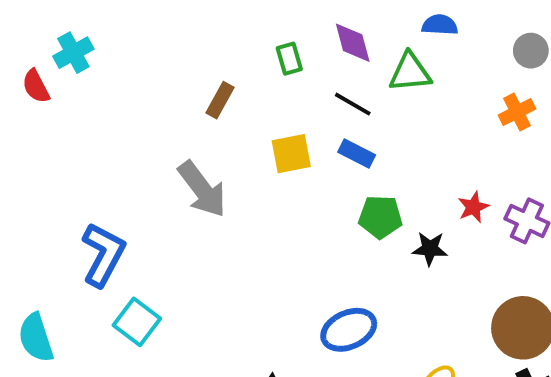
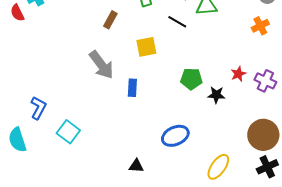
blue rectangle: (357, 154) -> (132, 88), moved, turned 66
blue L-shape: (103, 255) -> (38, 108), moved, size x0.7

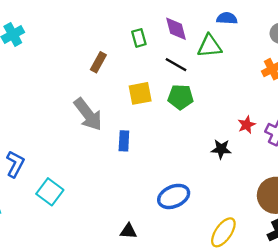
green pentagon: (191, 79) -> (181, 97), moved

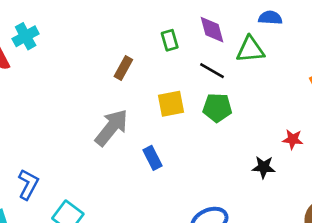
gray arrow: (88, 114) -> (111, 127), turned -104
red star: (247, 125) -> (293, 139), turned 30
blue rectangle: (124, 141) -> (152, 158), turned -30

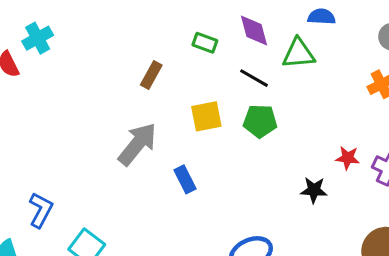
green rectangle: (170, 40) -> (205, 43), turned -54

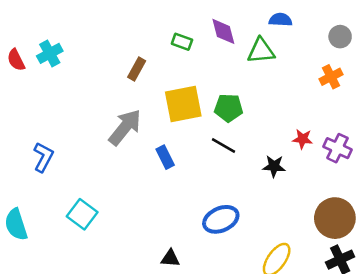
cyan cross: (38, 38) -> (50, 53), moved
black line: (254, 78) -> (223, 145), moved
yellow square: (206, 116) -> (183, 104), size x1.4
blue L-shape: (41, 210) -> (43, 157), moved

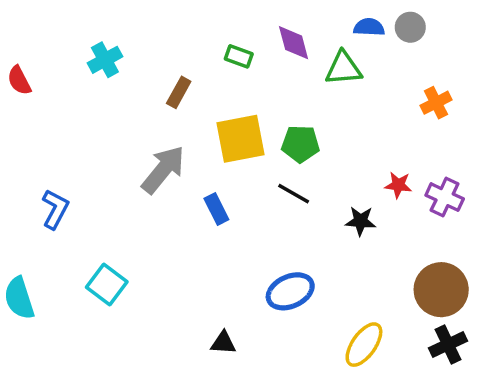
gray circle: (340, 37) -> (410, 27), moved
cyan cross: (50, 53) -> (105, 60), moved

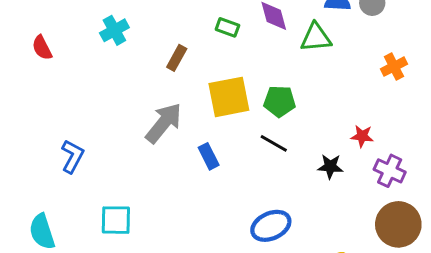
purple cross: (445, 197) -> (390, 171), moved
cyan square: (107, 285) -> (116, 220), turned -36

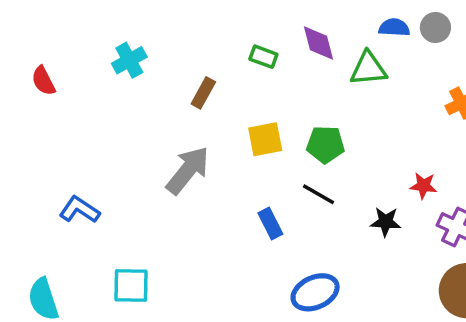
yellow square: (229, 97) -> (265, 139), size x0.7
blue L-shape: (72, 156) -> (79, 210), turned -84
blue rectangle: (209, 156) -> (270, 224), moved

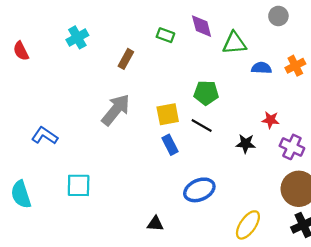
blue semicircle: (394, 28) -> (261, 68), moved
yellow square: (265, 139) -> (168, 114), moved

